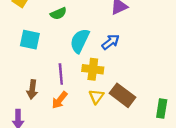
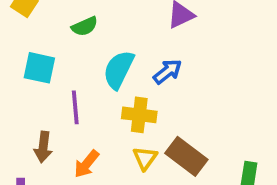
purple line: (61, 74) -> (75, 107), moved

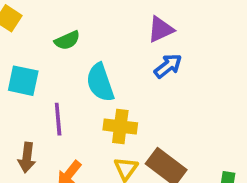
cyan semicircle: (119, 70) -> (100, 82), turned -45
blue arrow: (168, 72) -> (168, 66), moved

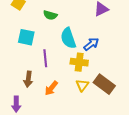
green semicircle: (67, 40) -> (50, 15), turned 40
blue arrow: (168, 66) -> (91, 44), moved

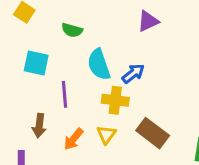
yellow triangle: (82, 85) -> (106, 135), moved

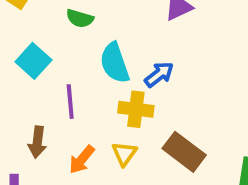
cyan square: (36, 63) -> (33, 61), turned 30

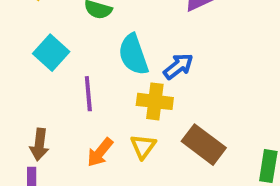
brown arrow: (37, 142) -> (39, 145), moved

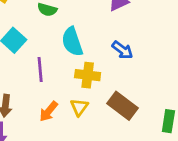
blue arrow: (178, 66) -> (122, 50), moved, turned 75

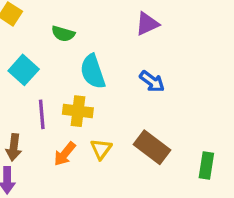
purple line: (40, 70) -> (42, 114), moved
yellow cross: (88, 75) -> (78, 111), moved

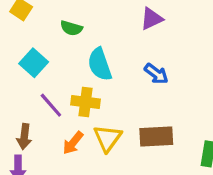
purple line: (42, 114) -> (51, 105), turned -36
brown rectangle: (152, 147) -> (156, 137), turned -40
yellow triangle: (101, 149) -> (108, 138), size x1.4

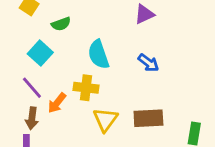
green semicircle: (71, 28) -> (61, 24), moved, turned -36
purple line: (51, 105) -> (32, 88), moved
orange arrow: (73, 143) -> (57, 103), moved

